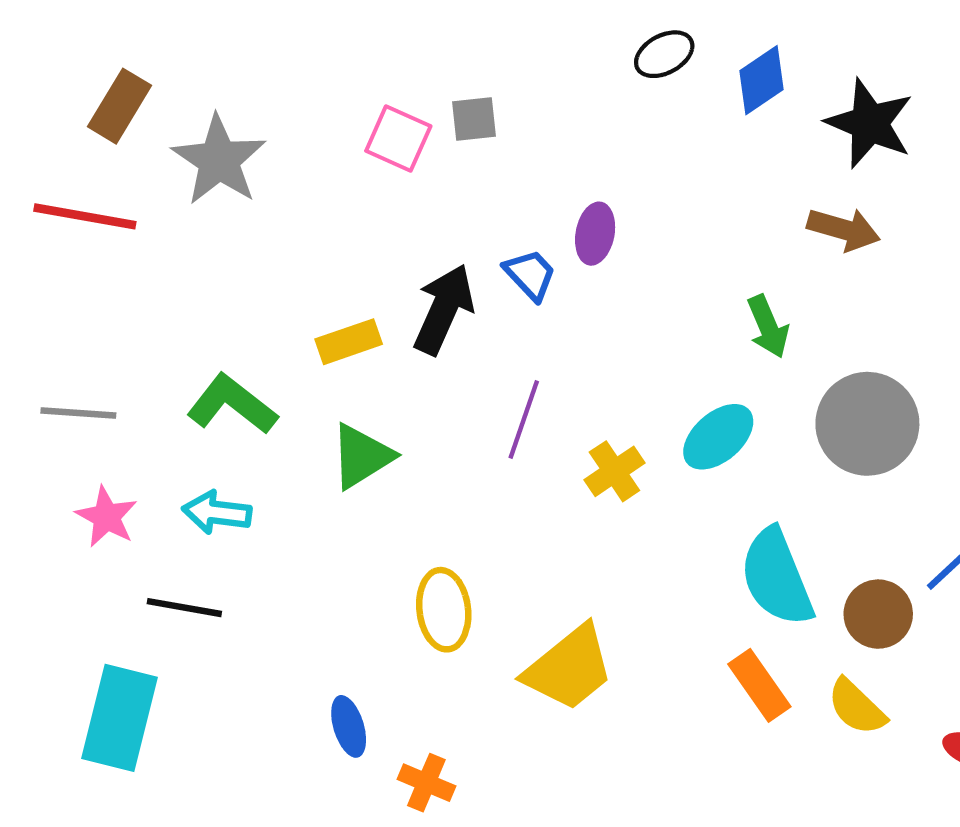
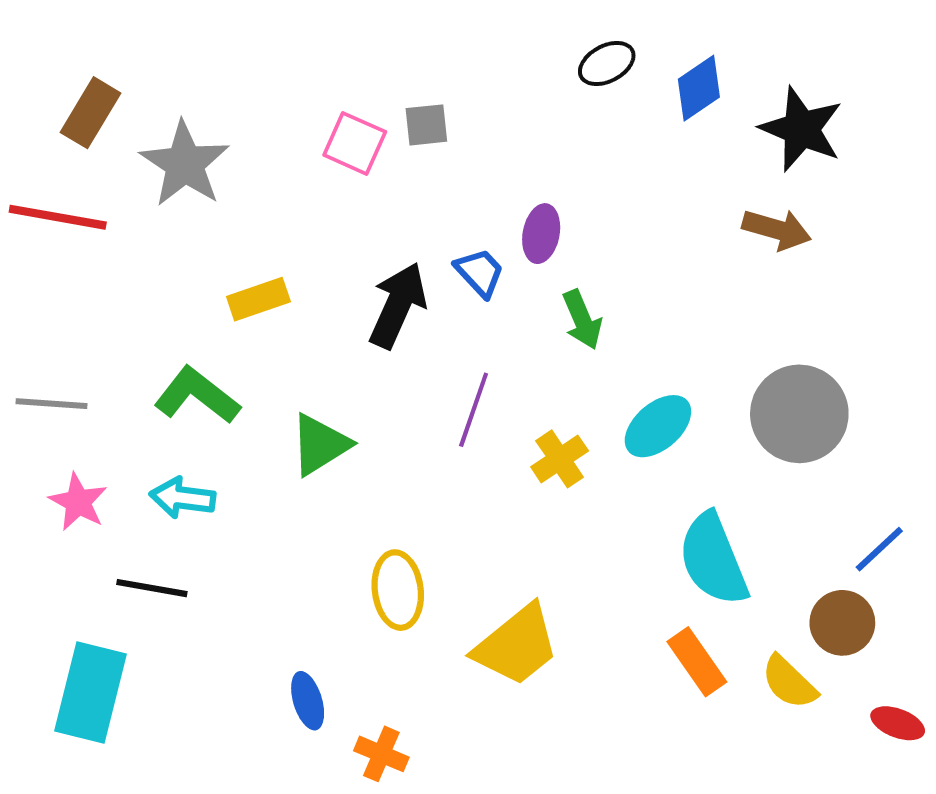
green arrow: (768, 327) -> (582, 320), moved
yellow rectangle: (349, 342) -> (258, 299), moved
brown circle: (878, 614) -> (842, 623), moved

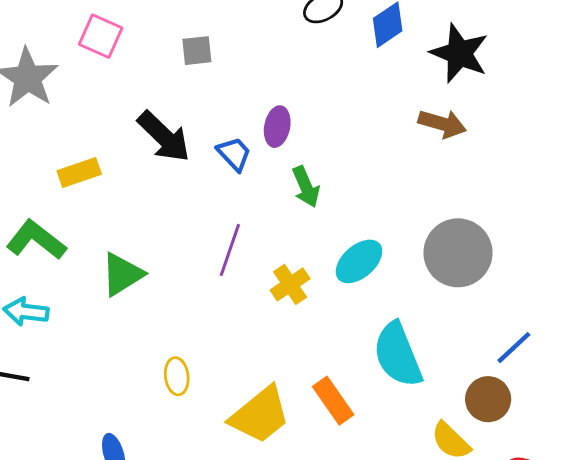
pink square: (355, 143) -> (101, 36), moved
black arrow: (398, 305) -> (164, 137), moved, turned 110
yellow ellipse: (398, 590) -> (177, 376), size x0.7
orange rectangle: (697, 662) -> (333, 401), moved

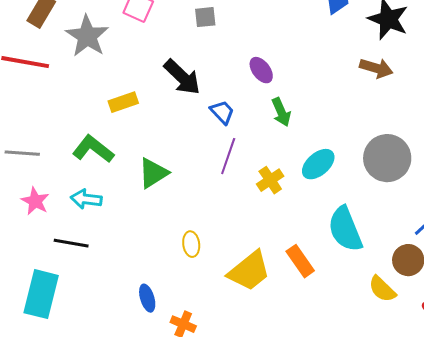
purple ellipse: (277, 127) -> (261, 70), turned -48
blue trapezoid: (234, 154) -> (222, 112), moved

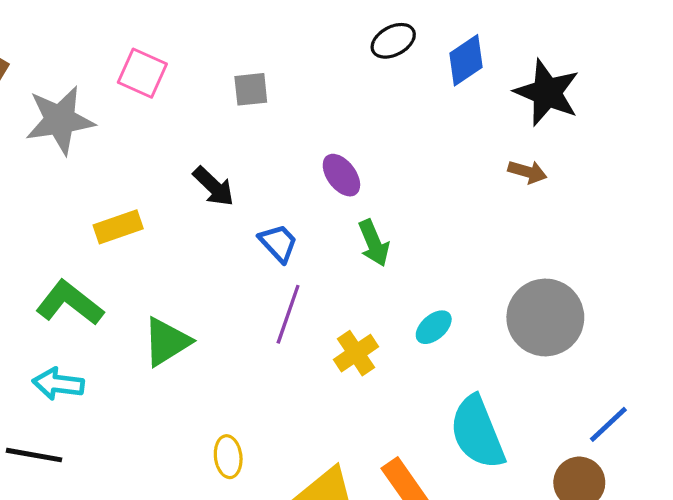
gray star: (87, 36) -> (60, 120), turned 30
brown arrow: (376, 68) -> (528, 172), size x0.7
black arrow: (182, 77) -> (214, 186), size x0.7
cyan ellipse: (318, 164) -> (434, 327), size x0.7

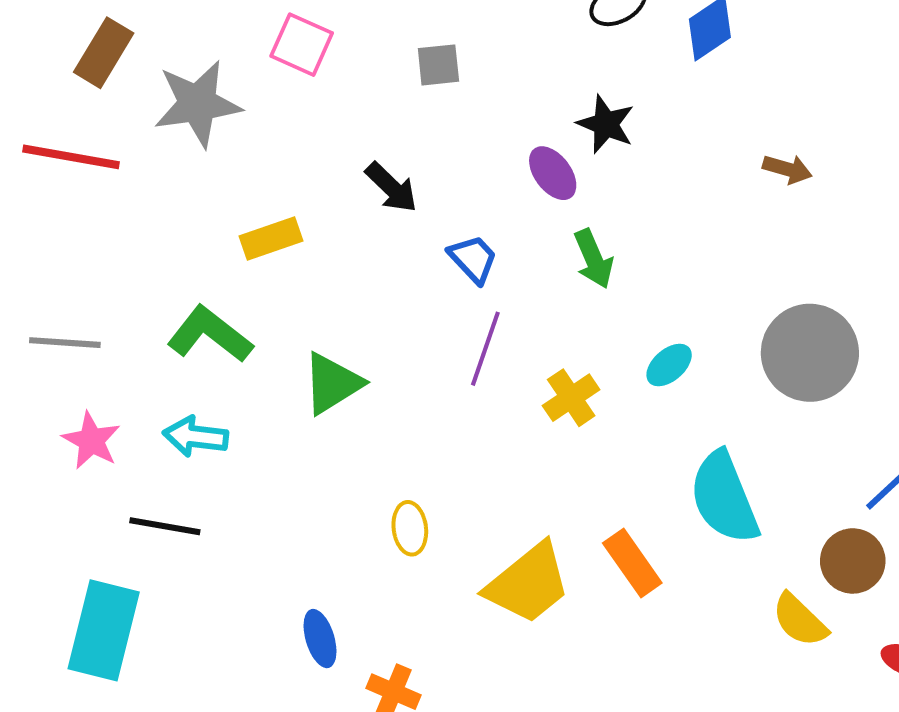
black star: (547, 93) -> (606, 124), moved, size x0.7

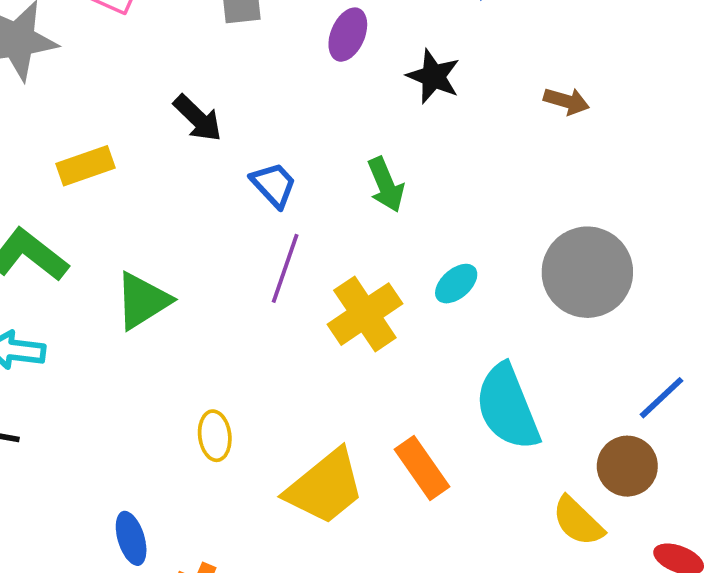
black star: (606, 124) -> (433, 76), moved
purple ellipse: (553, 173) -> (348, 35), moved, turned 60
yellow cross: (571, 398) -> (365, 314), size x1.4

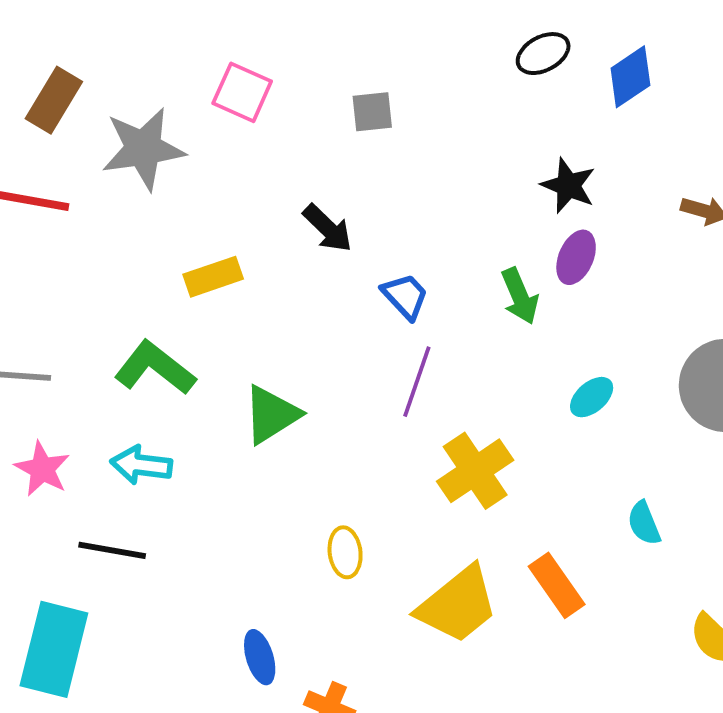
purple ellipse: (348, 35) -> (576, 257), moved
yellow cross: (365, 314) -> (475, 471), moved
cyan semicircle: (508, 407) -> (644, 523), size x0.5

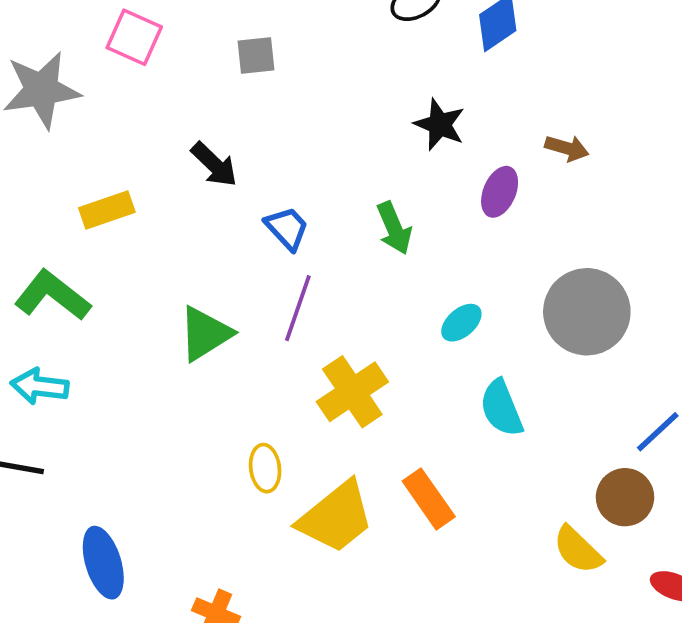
purple ellipse: (576, 257) -> (500, 192), moved
green triangle: (271, 415) -> (205, 334), moved
cyan semicircle: (644, 523) -> (501, 408), moved, size x1.4
yellow ellipse: (345, 552) -> (265, 468), moved
blue ellipse: (260, 657) -> (103, 563), moved, size x1.4

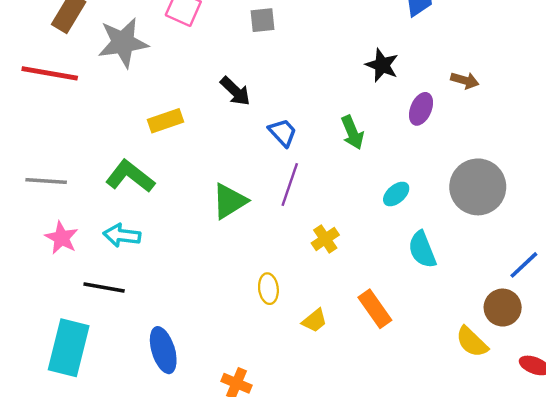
yellow cross: (352, 392) -> (325, 239), size x0.6
yellow trapezoid: (336, 517) -> (315, 321), size x0.5

